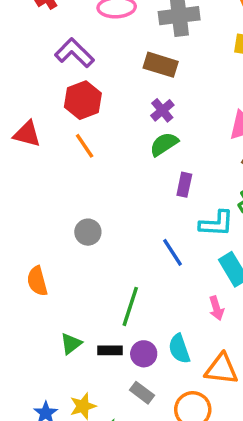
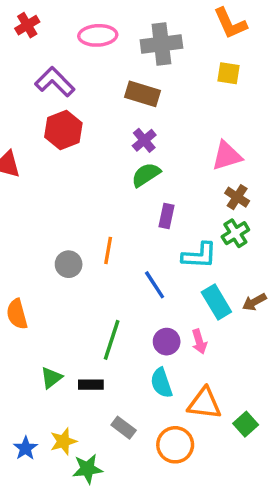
orange line: (85, 146) -> (108, 250), moved, turned 44
purple circle: (144, 354) -> (167, 342), moved

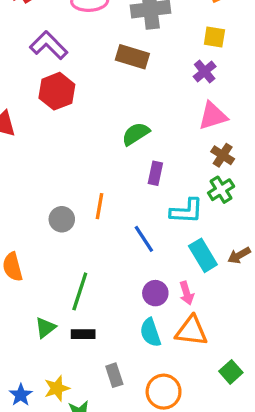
purple cross: (144, 140) -> (205, 72), moved
green line: (112, 340) -> (80, 291), moved
orange triangle: (204, 404) -> (191, 331), moved
gray rectangle: (124, 428) -> (114, 375), turned 35

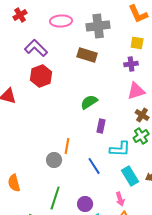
purple cross: (205, 72) -> (131, 64), turned 32
gray circle: (62, 219) -> (54, 160), moved
purple circle: (155, 293) -> (85, 204), moved

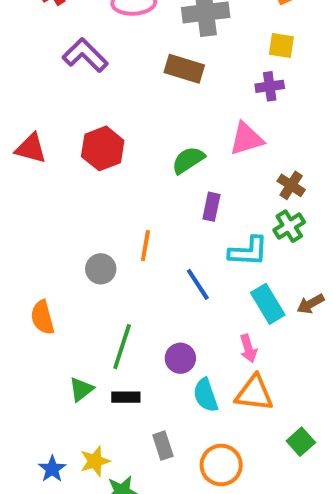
red hexagon: (41, 76) -> (103, 148), moved
pink triangle: (136, 91) -> (246, 139), moved
gray circle: (54, 160) -> (101, 269), moved

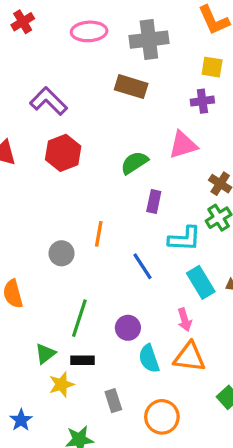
purple L-shape: (85, 55) -> (49, 101), moved
yellow star: (95, 461) -> (62, 384), moved

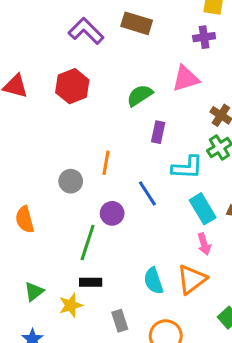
purple L-shape: (49, 101) -> (86, 31), moved
pink arrow: (185, 320) -> (204, 244), moved
purple circle: (128, 328) -> (112, 213), moved
green triangle: (45, 354) -> (34, 292), moved
orange triangle: (189, 357) -> (192, 279), turned -44

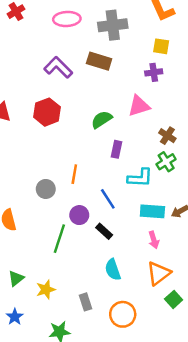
cyan rectangle: (203, 209) -> (152, 211), turned -55
orange triangle: (192, 279) -> (159, 273), moved
black rectangle: (91, 282) -> (104, 231), moved, turned 42

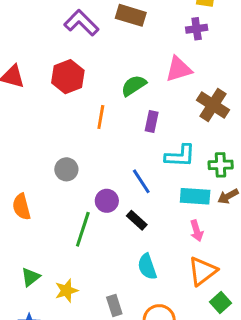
brown cross: (167, 136) -> (213, 105), size x1.5
green cross: (166, 162) -> (221, 165), moved, turned 30
orange line: (74, 174) -> (101, 117), moved

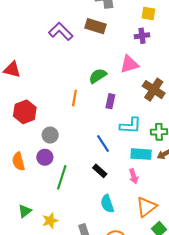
red hexagon: (68, 77) -> (25, 112), moved
purple circle: (107, 201) -> (45, 157), moved
pink arrow: (197, 231) -> (134, 176), moved

